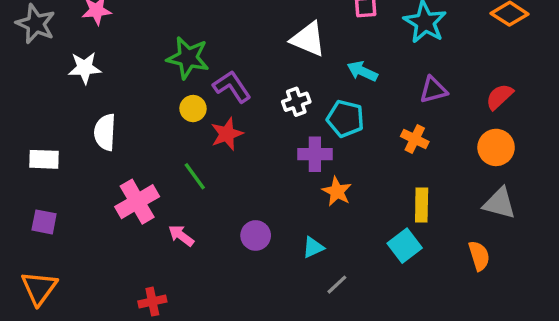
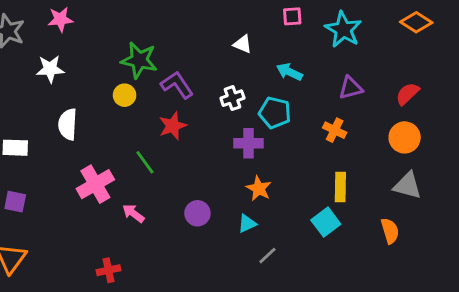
white triangle: (308, 39) -> (243, 44), size x0.6
yellow circle: (193, 109) -> (125, 95), moved
orange star: (337, 191) -> (259, 188), moved

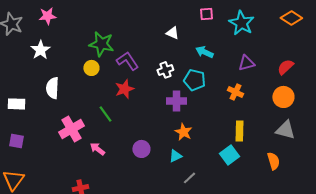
white star: (50, 69) -> (40, 50), turned -30

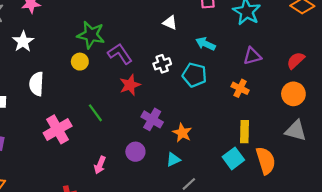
red star: (124, 89) -> (130, 85), moved
purple cross: (176, 101) -> (152, 119), moved, turned 30
pink arrow: (97, 149) -> (100, 165), moved, turned -105
orange semicircle: (273, 161) -> (266, 161), moved, size x1.4

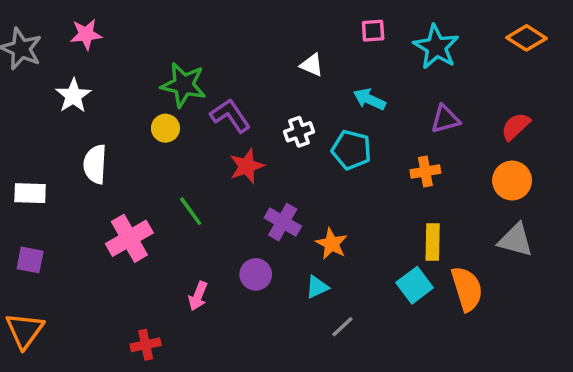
orange cross: (240, 88) -> (425, 171), turned -36

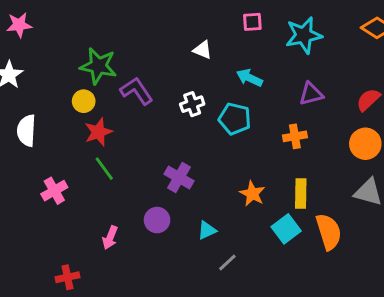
cyan star: (436, 47) -> (304, 35), turned 30
red star: (247, 166) -> (98, 132), moved
pink cross: (129, 238) -> (54, 191), size x0.7
orange star: (332, 244) -> (252, 194), moved

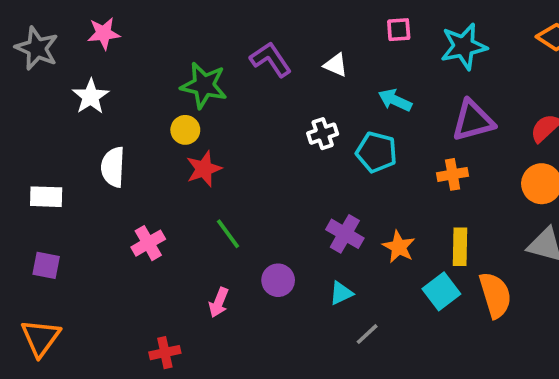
purple L-shape: (136, 91) -> (271, 59), moved
purple triangle: (311, 94) -> (473, 121), size x1.4
green line: (104, 169) -> (228, 234), moved
purple cross: (179, 177) -> (345, 234), moved

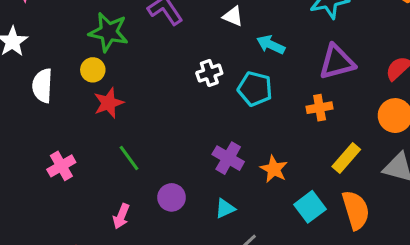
white triangle: (336, 65) -> (233, 16), moved
white semicircle: (113, 167) -> (42, 86), moved
yellow rectangle: (460, 247) -> (346, 158), moved, turned 40

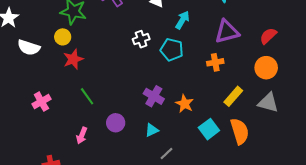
cyan arrow: (271, 45) -> (182, 20), turned 96
white semicircle: (42, 86) -> (29, 48), turned -75

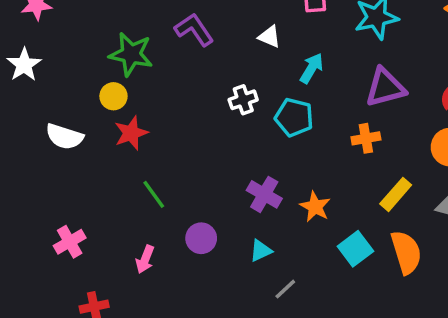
white semicircle: (29, 48) -> (64, 137), moved
pink cross: (41, 102) -> (70, 242), moved

